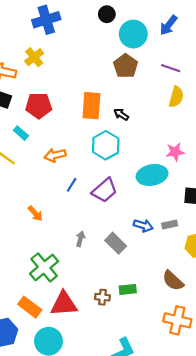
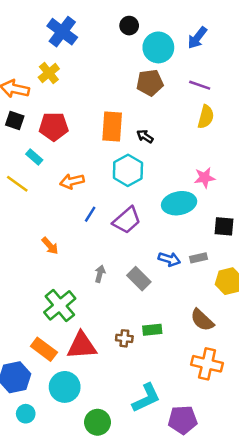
blue cross: (46, 20) -> (62, 32), turned -36
brown pentagon: (126, 66) -> (150, 83), turned 30

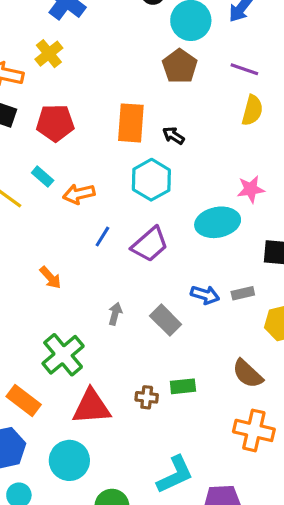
brown pentagon: (150, 83) -> (180, 66), turned -30
cyan rectangle: (34, 157) -> (43, 177), moved
orange rectangle: (44, 349) -> (24, 400), moved

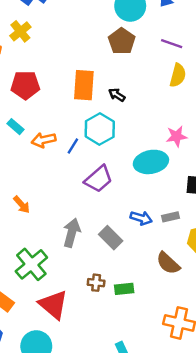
blue line: (102, 236) -> (73, 146), moved
gray arrow: (115, 314) -> (72, 233), size x1.6
brown semicircle: (248, 374) -> (168, 263), moved
brown cross: (147, 397) -> (96, 283), moved
red triangle: (91, 407) -> (53, 305), turned 44

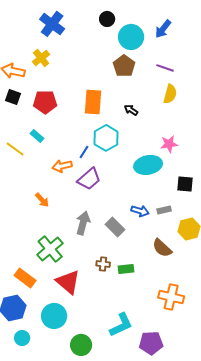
black arrow: (117, 95) -> (131, 110), moved
orange arrow: (44, 140) -> (62, 166), moved
purple trapezoid: (99, 179) -> (89, 179), moved

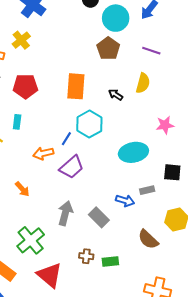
yellow semicircle: (170, 94) -> (143, 83), moved
cyan rectangle: (37, 136) -> (17, 122), turned 56
pink star: (169, 144) -> (165, 125), moved
gray rectangle: (164, 210) -> (147, 190), moved

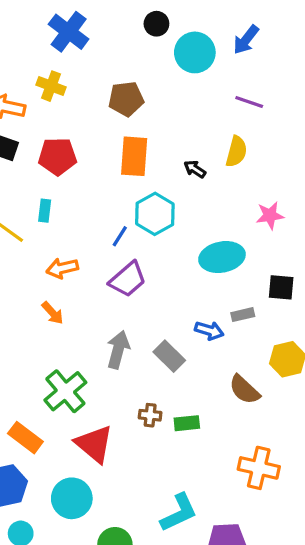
yellow cross: (21, 40) -> (51, 86), turned -30
brown pentagon: (108, 49) -> (126, 99), moved, turned 30
orange arrow: (43, 153) -> (62, 268), moved

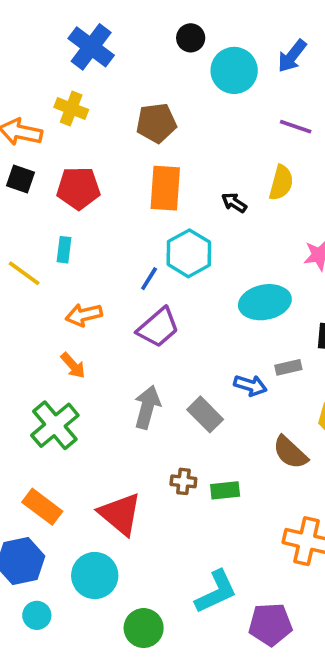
green cross: (65, 391) -> (55, 425), moved

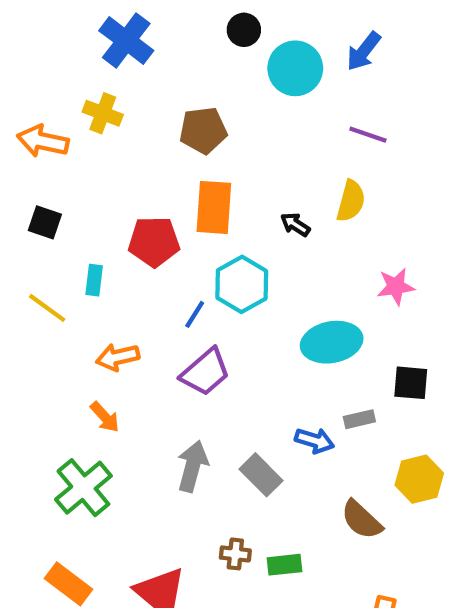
black square: (21, 179) -> (45, 222), moved
red pentagon: (78, 188) -> (154, 242), moved

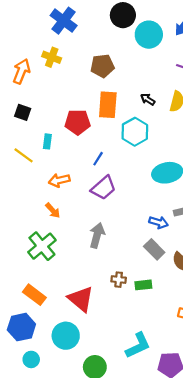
black circle: (244, 30) -> (123, 15), size x1.5
orange arrow: (43, 141) -> (21, 71), turned 100
black arrow: (295, 225) -> (148, 99), moved
cyan hexagon: (242, 284) -> (135, 132), moved
gray rectangle: (261, 475) -> (154, 249), moved

